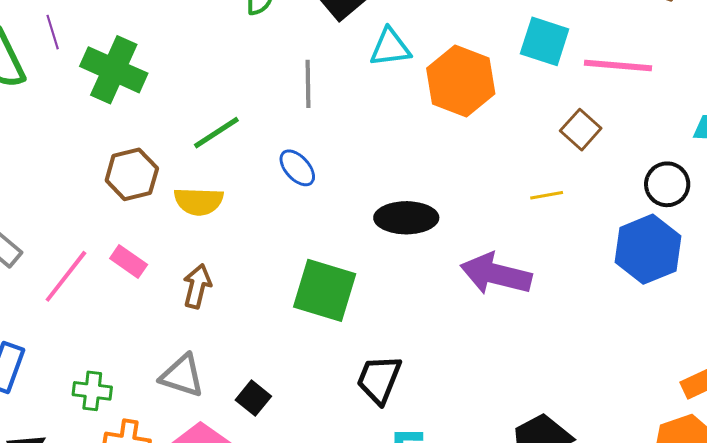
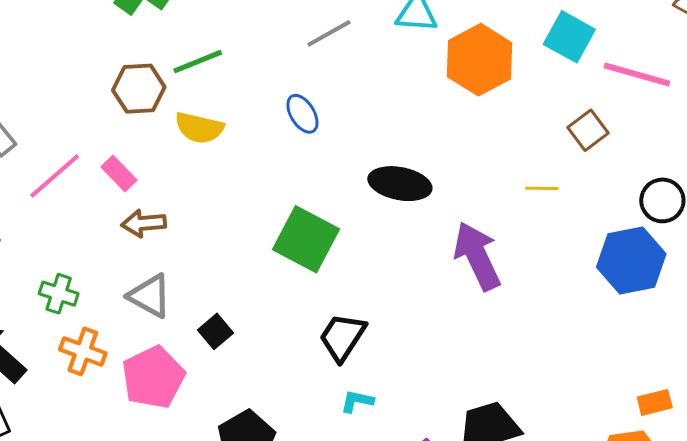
gray line: (308, 84) -> (329, 33), turned 51
green line: (216, 133) -> (198, 62), moved
purple arrow: (496, 274) -> (477, 256), turned 40
brown arrow: (197, 286) -> (144, 223), moved, turned -120

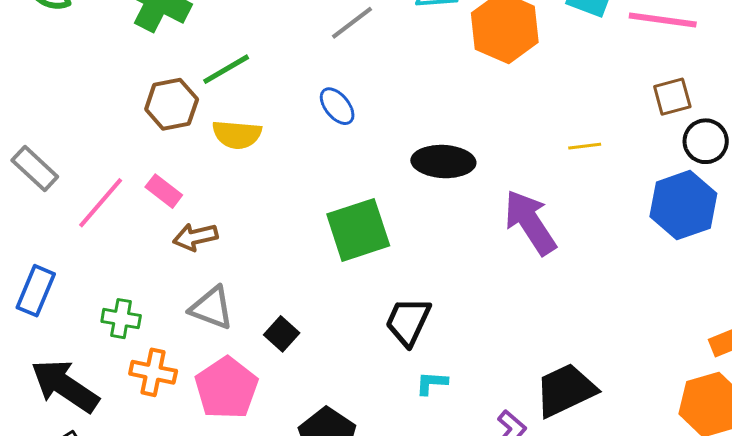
brown square: (588, 130) -> (672, 97), moved, turned 30
green square: (306, 239) -> (358, 230), turned -38

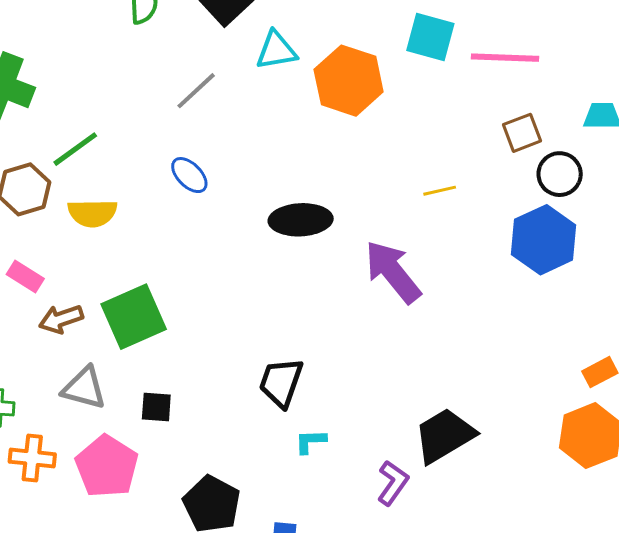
green square: (358, 230) -> (134, 317), moved
black square: (282, 334) -> (156, 407), turned -32

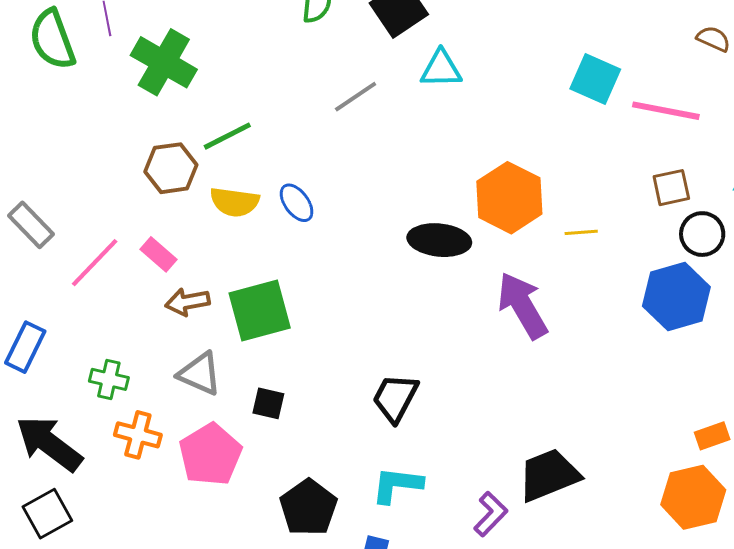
orange hexagon: (349, 81) -> (509, 198), moved
blue ellipse: (189, 175) -> (297, 203), moved
cyan L-shape: (310, 441) -> (397, 485), moved, size x1.6

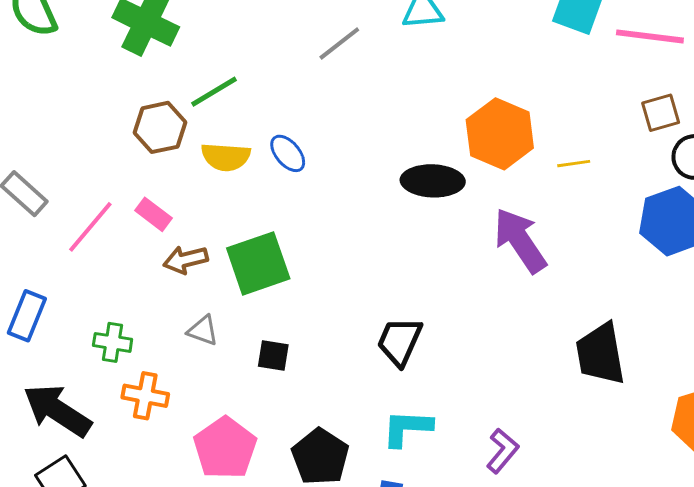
gray triangle: (200, 374) -> (203, 330), size x0.7
pink pentagon: (210, 454) -> (225, 448), moved
black trapezoid: (549, 475) -> (600, 354), moved, turned -74

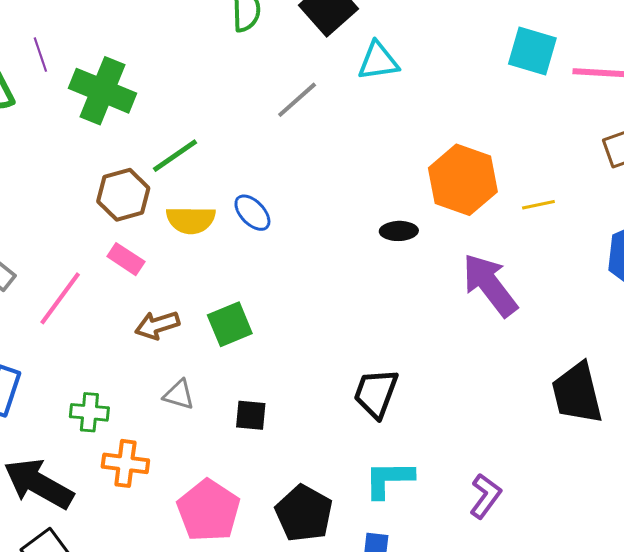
black ellipse: (433, 181) -> (399, 231), size x0.6
pink rectangle: (154, 214) -> (126, 259), moved
green square: (258, 263) -> (230, 324), size x0.7

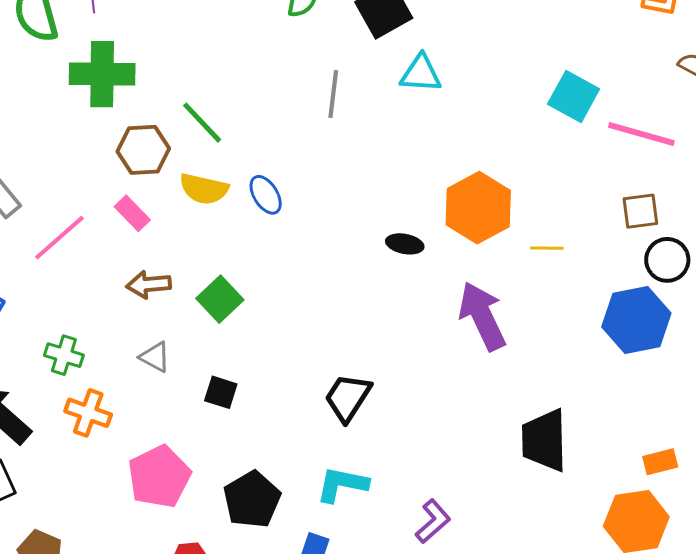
green cross: (102, 91) -> (102, 74), moved, turned -34
gray line: (297, 100) -> (333, 94), turned -54
green line: (175, 156) -> (202, 123), turned 69
green square: (230, 324) -> (220, 299), turned -33

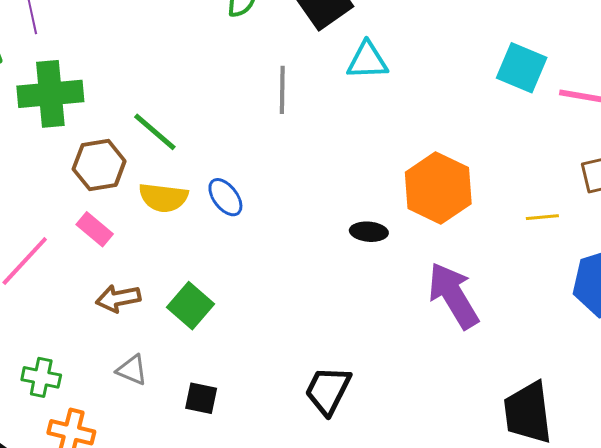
yellow line: (547, 248) -> (542, 217), moved

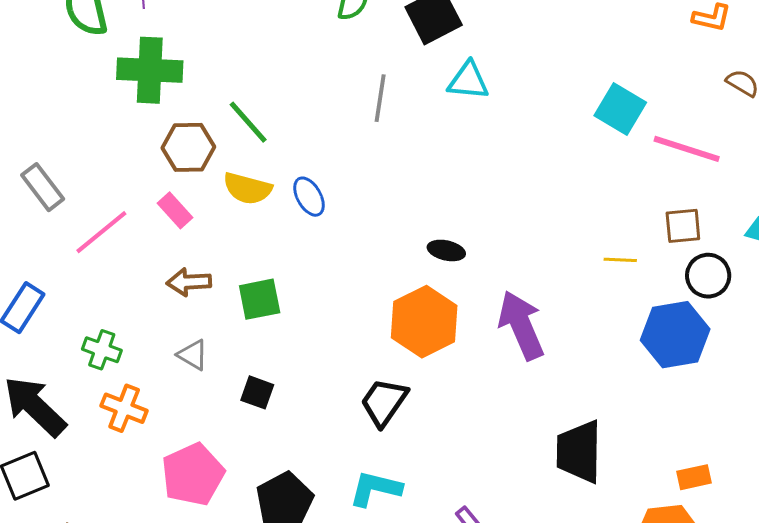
orange hexagon: (438, 188) -> (424, 322), moved
green square: (191, 306) -> (260, 299), turned 30

